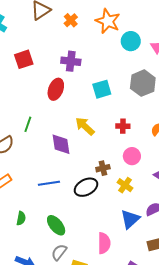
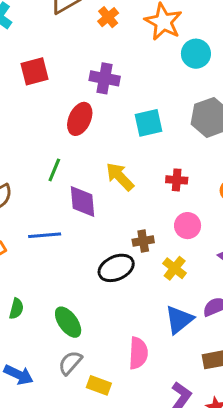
green line: (28, 124) -> (54, 170), moved
blue line: (49, 183) -> (45, 235), moved

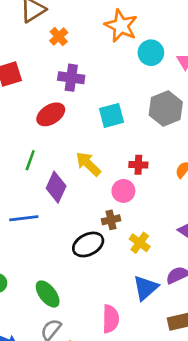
orange cross: (108, 17) -> (59, 37), moved
red ellipse: (80, 119) -> (51, 114), turned 36
purple diamond: (82, 202) -> (56, 187), turned 32
pink circle: (188, 226) -> (123, 191), moved

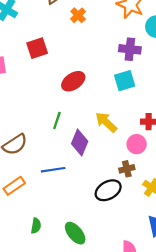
purple cross: (71, 78) -> (130, 49), moved

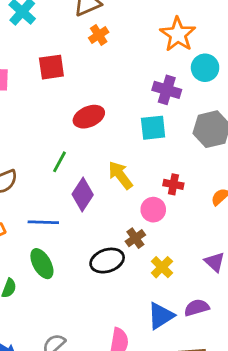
orange cross: (78, 15) -> (99, 35), moved
brown cross: (127, 169) -> (135, 238), turned -32
green ellipse: (75, 233) -> (42, 264), moved

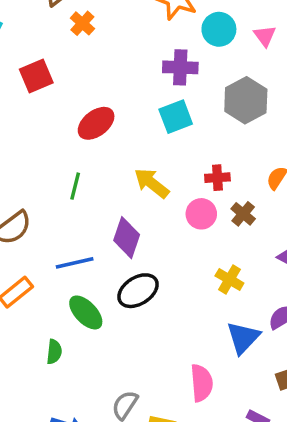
purple diamond: (83, 195) -> (127, 238), moved
brown cross: (135, 238) -> (243, 214), moved
black ellipse: (107, 261) -> (138, 291), moved

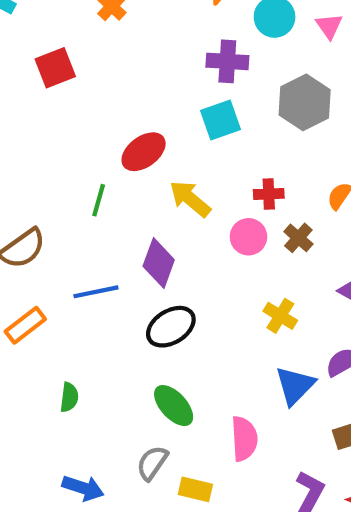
red ellipse: (96, 123) -> (144, 152), moved
green ellipse: (86, 312) -> (174, 406), moved

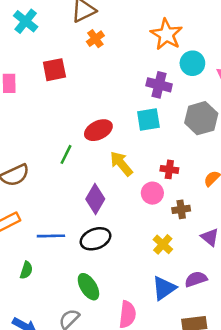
brown cross: (298, 238) -> (181, 209), moved, turned 30
blue line: (96, 292) -> (51, 236), moved

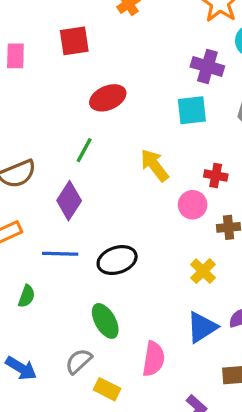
red ellipse: (98, 130) -> (108, 98), moved
purple diamond: (95, 199) -> (69, 201), moved

